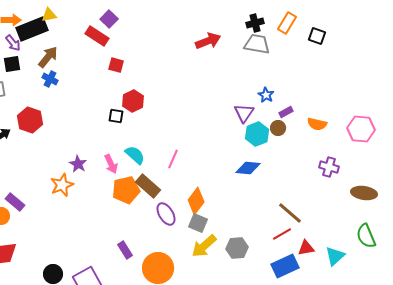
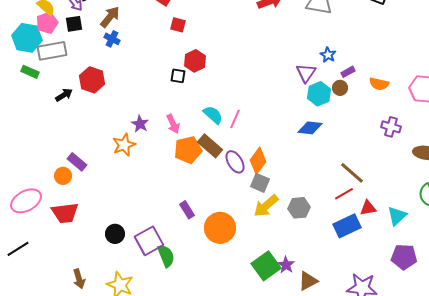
cyan semicircle: (135, 155) -> (213, 115), moved
purple ellipse: (166, 214) -> (235, 162), moved

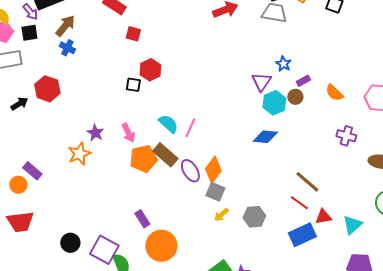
orange semicircle: (379, 84) -> (334, 93), turned 30
red line: (344, 194) -> (299, 203), turned 66
yellow arrow: (266, 206) -> (221, 215), size x0.6
orange circle: (220, 228) -> (161, 246), moved
purple square: (149, 241) -> (104, 250), turned -32

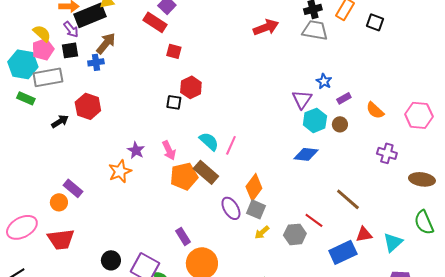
blue cross: (67, 48) -> (96, 62), moved, turned -35
brown circle: (295, 97) -> (340, 124), moved
purple ellipse: (190, 171) -> (231, 208), moved
red line: (299, 203) -> (314, 220), moved

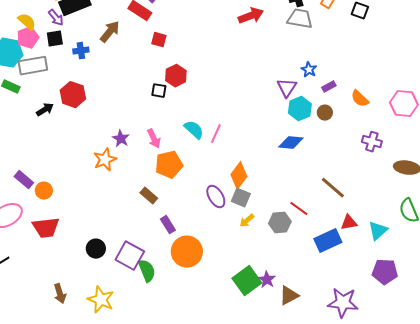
brown arrow: (106, 43) -> (110, 32), moved
brown rectangle: (206, 172) -> (149, 196), moved, size x0.7
purple rectangle: (73, 188) -> (24, 180), moved

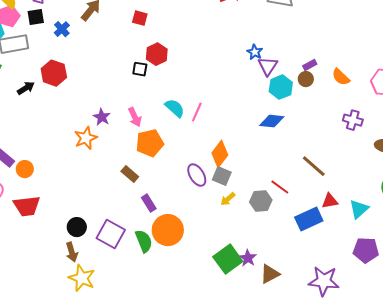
blue cross: (81, 51) -> (62, 29), turned -35
blue star: (309, 70) -> (255, 52), moved
brown circle: (325, 113) -> (306, 79), moved
green semicircle: (147, 271) -> (144, 241), moved
brown arrow: (60, 294) -> (72, 252), moved

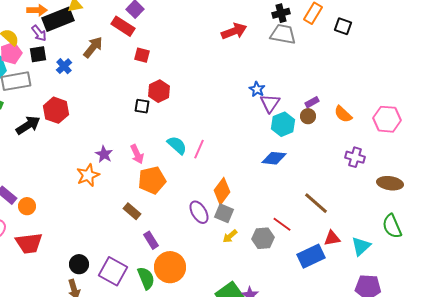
black arrow: (26, 88) -> (28, 125), size x1.4

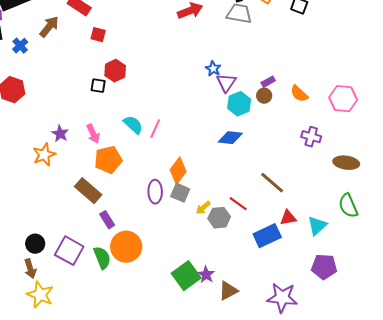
brown rectangle: (132, 211) -> (88, 191), size x1.5
purple ellipse: (199, 212) -> (155, 192), turned 30
yellow arrow: (230, 236) -> (203, 208), moved

